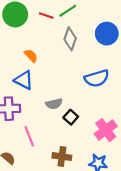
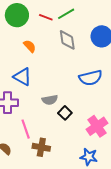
gray diamond: (70, 39) -> (67, 40), turned -30
orange semicircle: (31, 56) -> (30, 46), moved
brown cross: (62, 157) -> (41, 147), moved

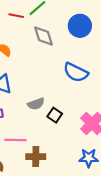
blue semicircle: (91, 78) -> (76, 72), turned 50
pink line: (26, 129) -> (15, 140), turned -60

